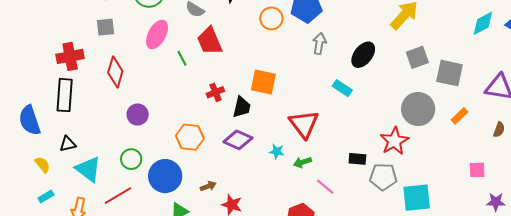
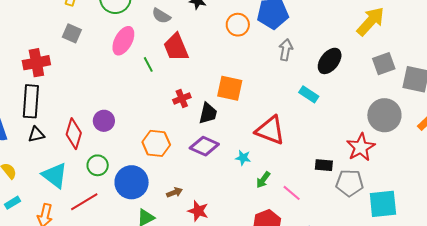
gray square: (106, 27) -> (72, 33), turned 30
red diamond: (115, 72) -> (74, 134), moved
red triangle: (304, 124) -> (270, 130), turned -32
black triangle: (68, 144) -> (36, 134), moved
green arrow: (302, 162) -> (263, 180), moved, turned -36

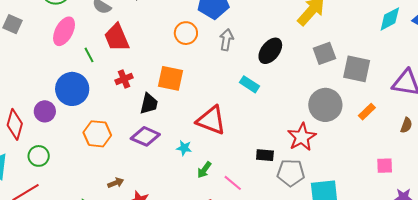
orange circle: (238, 25) -> (186, 33), moved
red cross: (182, 99) -> (124, 79), moved
blue circle: (132, 182) -> (72, 89), moved

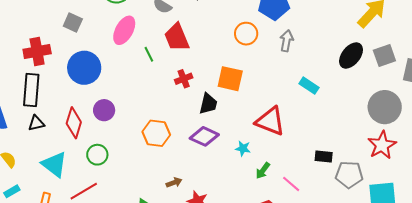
black ellipse: (270, 51) -> (351, 56), moved
blue circle: (72, 89) -> (84, 68), moved
red star: (302, 137) -> (382, 145), moved

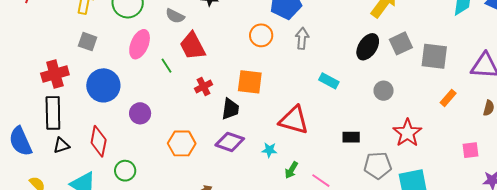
gray circle: (385, 107) -> (384, 91), moved, size x0.6
purple circle: (104, 110) -> (140, 113), moved
black rectangle: (324, 157) -> (351, 137), moved

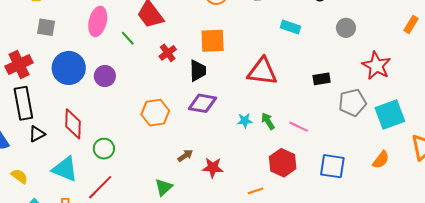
purple circle: (140, 113) -> (105, 76), moved
cyan star: (269, 150) -> (245, 121), moved
green arrow: (291, 170) -> (268, 121), turned 126

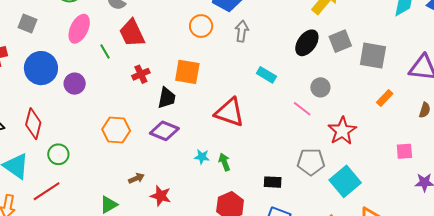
black rectangle: (322, 79) -> (273, 182), moved
cyan square: (390, 114) -> (345, 181), turned -32
pink line: (299, 127) -> (302, 109), moved

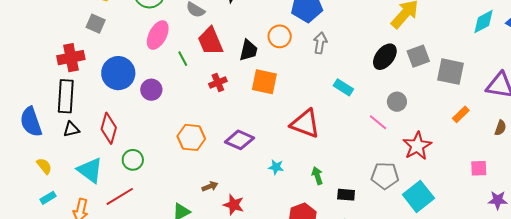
gray square: (27, 23) -> (96, 24), moved
black trapezoid: (167, 98) -> (248, 50), moved
green arrow: (224, 162) -> (317, 176), moved

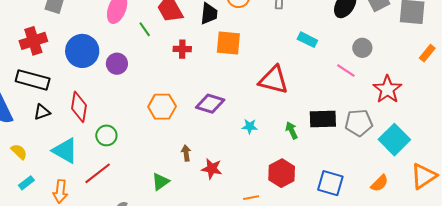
red cross: (218, 83) -> (182, 49), turned 30
black rectangle: (66, 96) -> (33, 80), turned -72
brown arrow: (210, 186) -> (186, 153), turned -70
black rectangle: (346, 195) -> (323, 119), moved, size x1.5

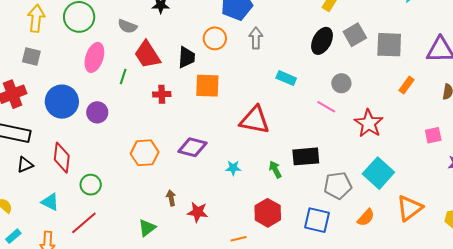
green line: (145, 29) -> (123, 76), turned 56
gray pentagon: (359, 123) -> (338, 185), moved
cyan triangle: (65, 151) -> (50, 202), size x0.7

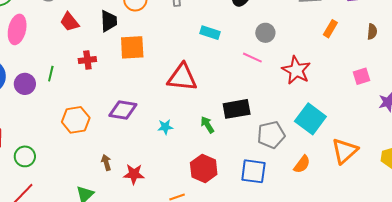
red trapezoid: (147, 55) -> (70, 22), size x0.7
green line: (123, 76) -> (51, 74), moved

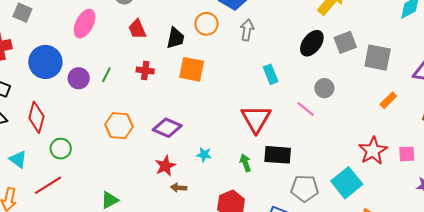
cyan rectangle: (210, 33) -> (271, 74), turned 36
red star: (296, 70) -> (373, 151), moved
red triangle: (182, 77) -> (256, 119), moved, turned 40
brown arrow: (106, 162) -> (179, 188), moved, turned -84
red star: (134, 174) -> (165, 166), moved, turned 30

